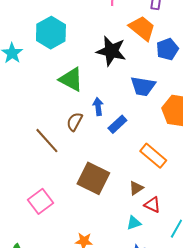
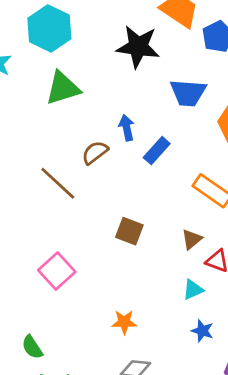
green triangle: (71, 79) -> (63, 88), moved, turned -40
brown semicircle: (75, 122) -> (95, 152), turned 30
brown square: (93, 178) -> (129, 231), size x0.6

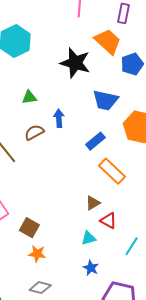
green triangle: (63, 88) -> (29, 97), moved, size x0.6
blue rectangle: (157, 151) -> (95, 141), moved
brown square: (129, 231) -> (29, 228), moved

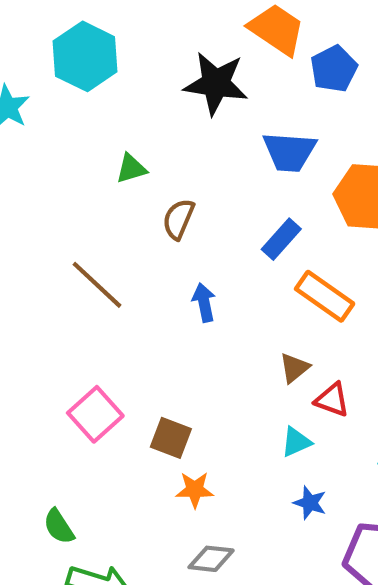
blue arrow: (59, 118) -> (204, 303), moved
brown semicircle: (34, 132) -> (178, 219), moved, turned -30

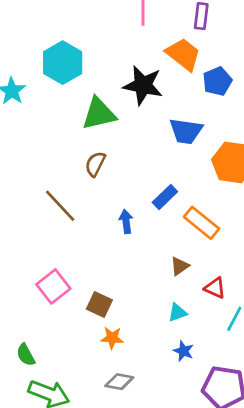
green triangle: (131, 169) -> (99, 114), moved, size x1.8
brown semicircle: (178, 219) -> (95, 164), moved
blue rectangle: (281, 239) -> (165, 197), moved
red triangle: (332, 400) -> (215, 288), moved

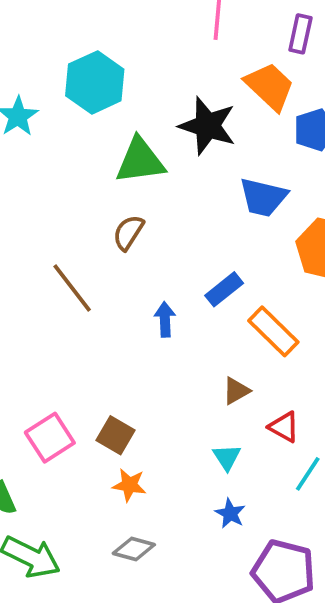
pink square: (53, 286) -> (50, 438), moved
cyan triangle: (177, 312) -> (227, 457), turned -48

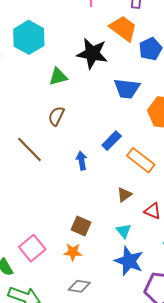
green triangle: (140, 161) -> (58, 77), size x0.7
brown square: (116, 435) -> (81, 226), moved
pink square: (50, 438) -> (32, 248), moved
blue star: (230, 513) -> (129, 261), size x1.8

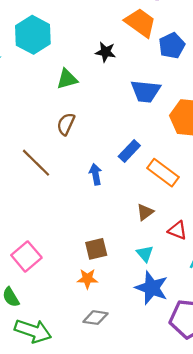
black star: (92, 54) -> (106, 52), size x0.6
brown square: (81, 226) -> (96, 249), turned -36
pink square: (32, 248) -> (26, 256), moved

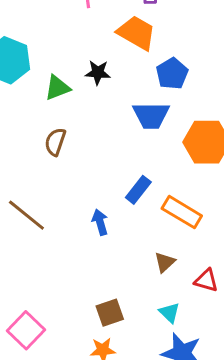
blue pentagon: (172, 46) -> (172, 74), moved
green triangle: (67, 79) -> (57, 88), moved
brown semicircle: (66, 124) -> (55, 142), moved

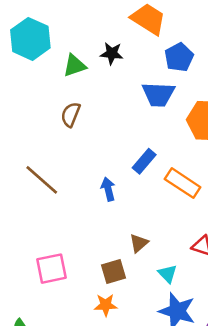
brown triangle: (165, 262) -> (139, 243), moved
pink square: (26, 330) -> (51, 269), moved, turned 32

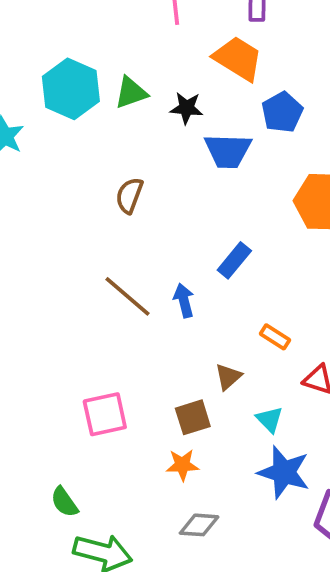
green triangle: (75, 66) -> (131, 93), moved
blue trapezoid: (158, 94) -> (228, 151), moved
brown line: (42, 180) -> (127, 296), moved
orange rectangle: (183, 183) -> (275, 337), moved, size x0.6

